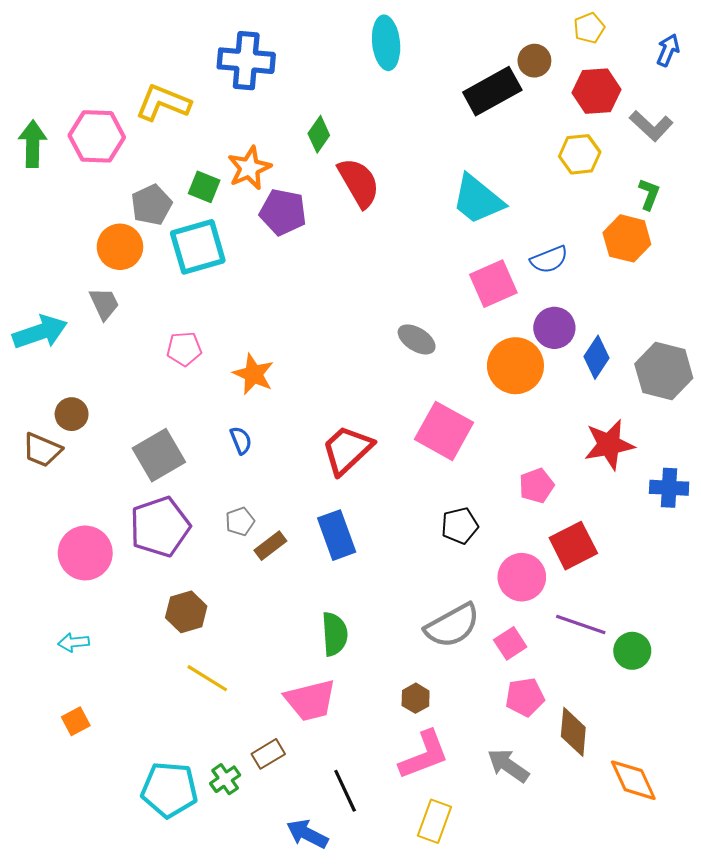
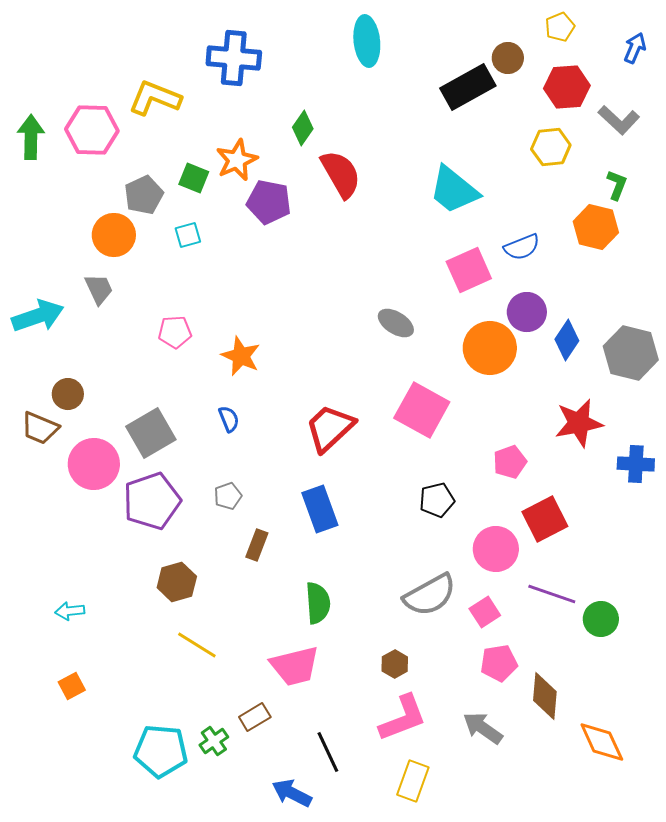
cyan square: (198, 247) -> (188, 235), size x0.5
brown rectangle: (270, 546) -> (257, 545), moved, turned -32
pink circle: (85, 553) -> (94, 464), moved

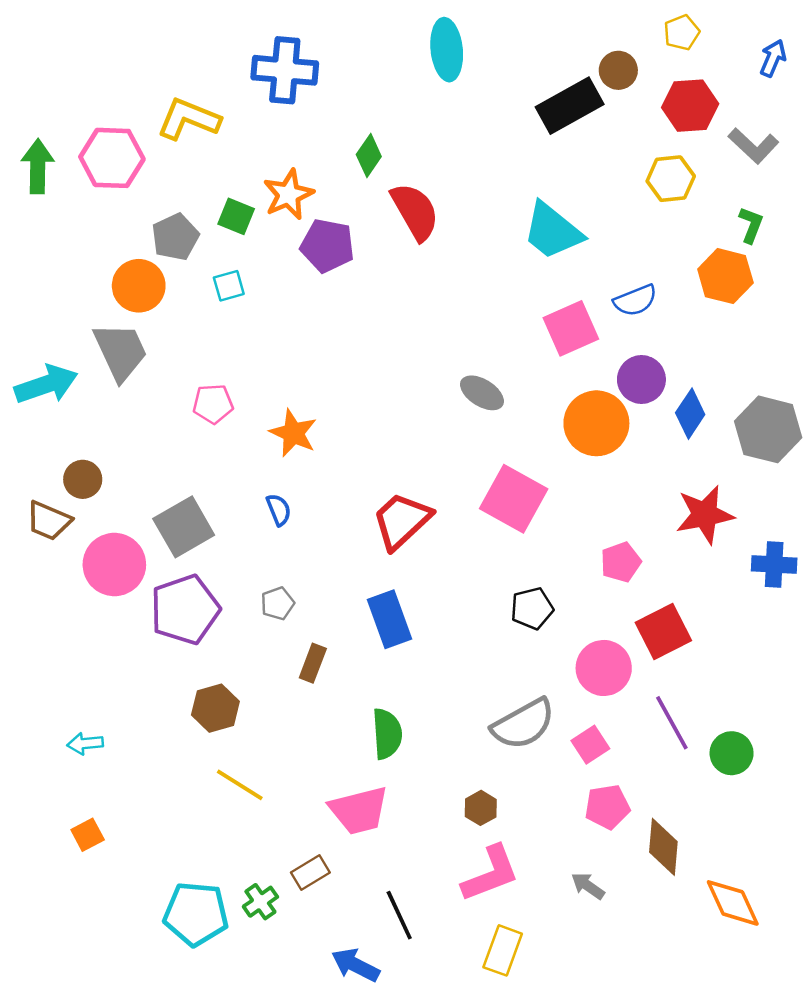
gray trapezoid: (99, 289) -> (120, 351), size x1.6
purple line: (552, 594) -> (672, 723), turned 42
gray arrow: (483, 728) -> (588, 886), size x0.7

